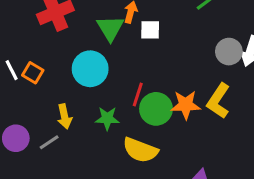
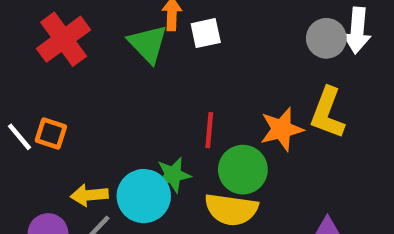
cyan circle: (90, 69) -> (144, 196), moved
green circle: (156, 109) -> (243, 170), moved
yellow arrow: (64, 116) -> (89, 195), moved, turned 110

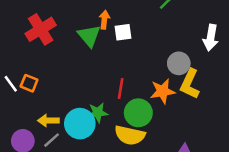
gray circle: (326, 38) -> (179, 63), moved

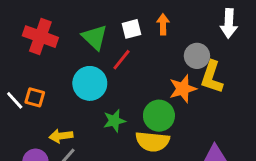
orange arrow: (104, 20) -> (163, 24), moved
red cross: (41, 29) -> (40, 37), turned -32
red line: (121, 88) -> (121, 60), moved, turned 36
cyan circle: (80, 124) -> (90, 83), moved

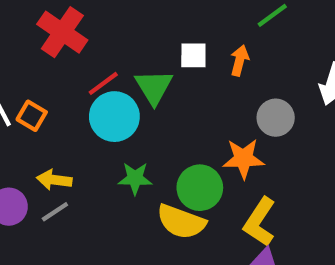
green triangle: (95, 37) -> (154, 87), moved
red line: (121, 60) -> (103, 83), moved
yellow L-shape: (212, 77) -> (260, 222), moved

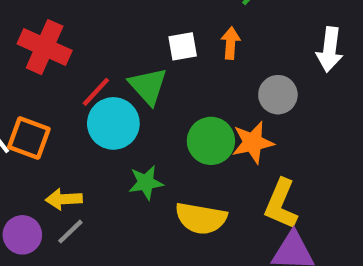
orange square: (32, 116) -> (29, 138), size x1.4
green circle: (200, 188) -> (211, 141), moved

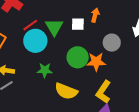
white square: (183, 46) -> (78, 24), moved

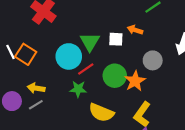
orange arrow: (95, 15) -> (135, 30), turned -88
red line: (30, 25) -> (86, 69), moved
orange star: (96, 62) -> (135, 81), turned -30

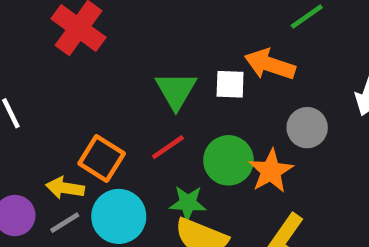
orange arrow: (135, 30) -> (270, 65), size x1.5
orange square: (26, 54) -> (102, 158), moved
cyan circle: (69, 56) -> (119, 216), moved
green star: (78, 89) -> (188, 203), moved

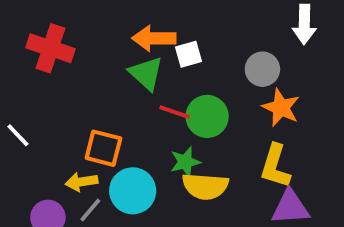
orange arrow: (270, 65) -> (154, 38), moved
red line: (168, 147) -> (175, 112), moved, turned 72
orange star: (271, 171) -> (281, 108), moved

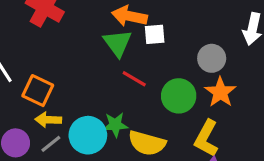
green circle: (207, 116) -> (179, 96), moved
orange square: (103, 148) -> (38, 91), moved
green star: (185, 162) -> (115, 125), moved

